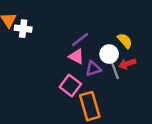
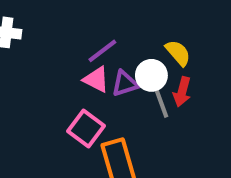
red arrow: (127, 64) -> (182, 92), turned -56
purple triangle: (93, 69) -> (125, 84), moved

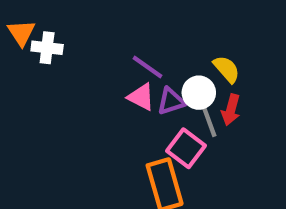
purple line: (102, 51) -> (147, 67), turned 72
pink square: (86, 129) -> (186, 148), moved

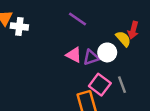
purple line: (147, 67) -> (78, 19), moved
red arrow: (231, 110) -> (133, 30), moved
gray line: (209, 123) -> (122, 85), moved

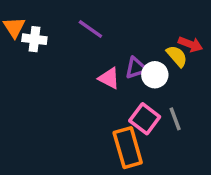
purple line: (78, 19) -> (90, 29), moved
red arrow: (133, 30) -> (190, 44), turned -84
purple triangle: (91, 57) -> (136, 68), moved

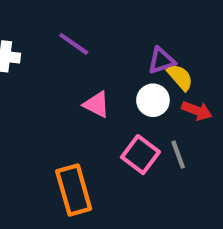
red arrow: (190, 44) -> (197, 111), moved
purple triangle: (136, 68) -> (161, 61), moved
orange rectangle: (128, 148) -> (74, 190), moved

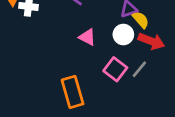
red arrow: (197, 111) -> (151, 41), size x1.4
gray line: (178, 155) -> (139, 69), turned 60

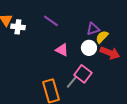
yellow semicircle: (141, 20) -> (102, 37), turned -96
gray line: (139, 69) -> (72, 82), moved

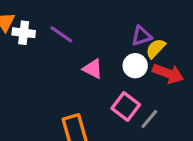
purple line: (51, 21) -> (61, 34), moved
gray line: (72, 82) -> (149, 119), moved

